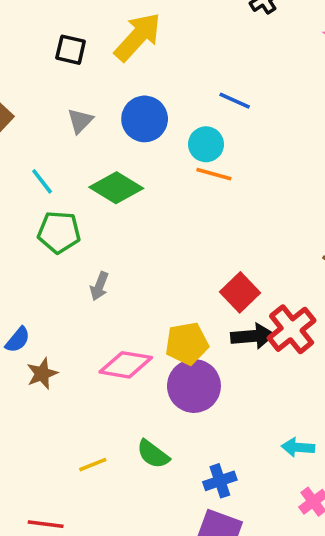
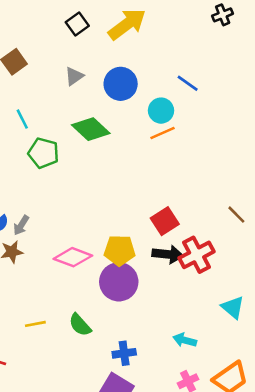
black square: (71, 50) -> (77, 24), turned 30
orange line: (214, 174) -> (163, 133), turned -50
cyan line: (42, 181) -> (22, 119), moved
gray arrow: (99, 286) -> (21, 225), moved

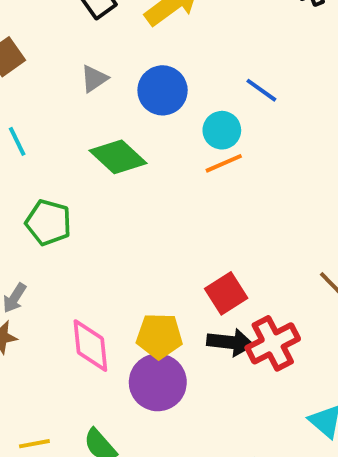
green pentagon: (44, 153) -> (48, 222), moved
pink diamond: (73, 257) -> (90, 346), turned 63

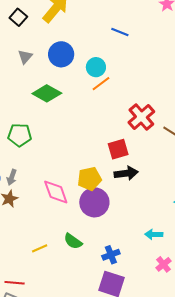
blue line: (261, 90) -> (120, 32), moved
red square: (226, 293) -> (118, 149), turned 30
red cross: (273, 343) -> (141, 117), moved

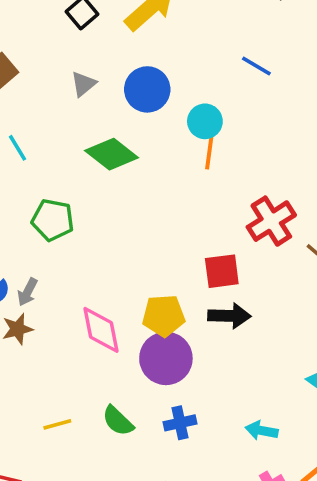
orange line: (101, 84) -> (209, 152), turned -54
blue cross: (111, 255) -> (180, 423), moved

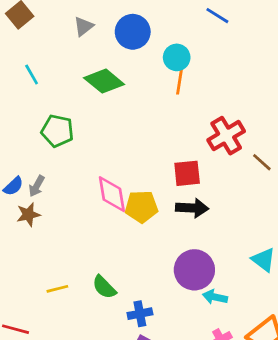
pink diamond: (101, 330) -> (112, 194), moved
purple circle: (166, 358) -> (194, 270), moved
blue cross: (180, 423) -> (140, 314), moved

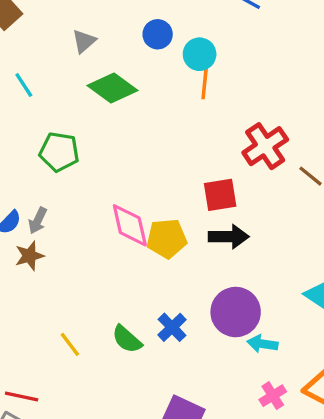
gray triangle: (84, 26) -> (84, 41), moved
blue circle: (133, 32) -> (158, 34), moved, size x0.7
yellow line: (57, 289) -> (70, 344), turned 70
blue cross: (140, 314) -> (172, 327), moved, turned -30

